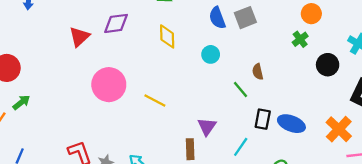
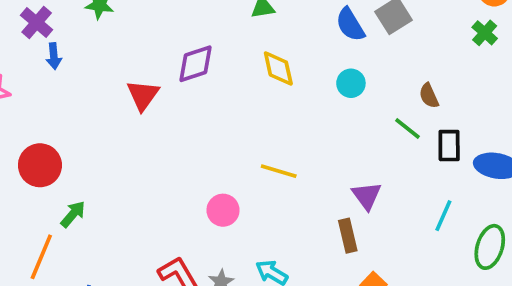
pink circle: (109, 85) -> (223, 210), moved, size x0.6
black rectangle: (263, 119) -> (449, 146), moved
cyan line: (241, 147) -> (443, 216), moved

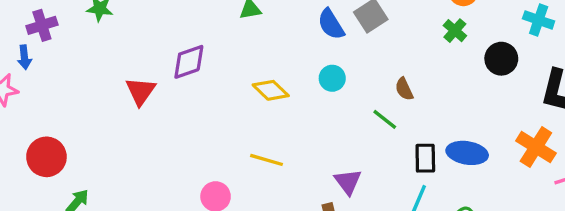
purple cross: (37, 23) -> (42, 25), turned 32
blue arrow: (54, 56) -> (24, 57), moved
yellow diamond: (278, 69) -> (271, 90), moved, turned -33
black rectangle: (449, 146) -> (425, 158), moved

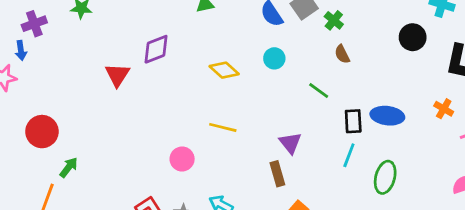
green cross: (455, 31) -> (334, 20), moved
brown semicircle: (404, 89) -> (342, 54), moved
orange cross: (536, 147) -> (444, 109), size x0.6

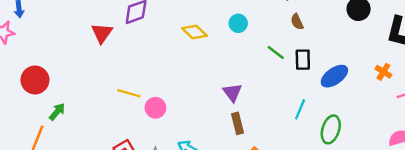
blue ellipse: (387, 116) -> (334, 76), turned -44
black rectangle: (353, 121) -> (303, 60), moved
yellow line: (223, 127) -> (129, 93), moved
purple triangle: (290, 143) -> (232, 92), moved

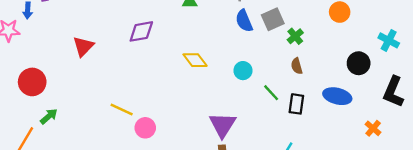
cyan circle: (238, 23) -> (243, 71), moved
red triangle: (102, 33) -> (83, 46), moved
blue ellipse: (334, 76) -> (337, 96), moved, turned 40
purple triangle: (232, 92) -> (223, 125), size x1.4

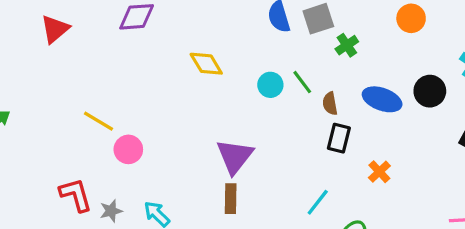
brown semicircle: (297, 66) -> (330, 103), moved
green line: (271, 93) -> (302, 82), moved
blue ellipse: (337, 96) -> (382, 99), moved
orange cross: (373, 128) -> (379, 172), moved

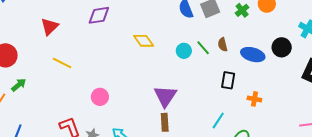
green cross: (347, 45) -> (242, 10), moved
brown semicircle: (330, 103) -> (223, 45), moved
yellow line: (99, 121) -> (62, 63), moved
orange cross: (379, 172) -> (254, 99), turned -32

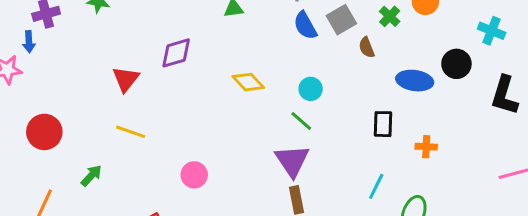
red triangle: (50, 27) -> (126, 79), moved
brown semicircle: (223, 45) -> (367, 47), moved
green line: (203, 48) -> (301, 121), moved
green arrow: (19, 85) -> (91, 176), moved

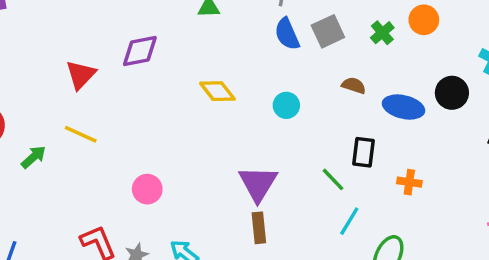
brown semicircle: (367, 47) -> (354, 85), moved, turned 125
green line: (301, 121) -> (333, 179), moved
green arrow: (91, 176) -> (34, 157), moved

